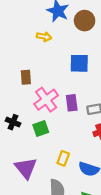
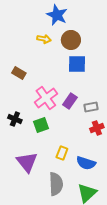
brown circle: (85, 21) -> (71, 40), moved
brown rectangle: (26, 77) -> (19, 73), moved, turned -56
purple rectangle: (72, 103) -> (70, 101), turned 42

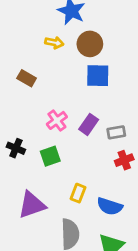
brown rectangle: (19, 73) -> (27, 78), moved
pink cross: (46, 98) -> (57, 120), size x0.7
purple triangle: (27, 162) -> (32, 205), turned 50

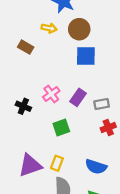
brown rectangle: (27, 78) -> (26, 47), moved
black cross: (16, 148) -> (23, 106), moved
green square: (50, 156) -> (61, 127), moved
yellow rectangle: (78, 193) -> (57, 163), moved

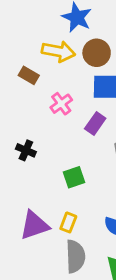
yellow arrow: (49, 28) -> (58, 51), size x1.6
pink cross: (51, 94) -> (61, 104), moved
purple rectangle: (78, 97) -> (95, 123), moved

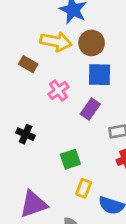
yellow rectangle: (68, 222) -> (84, 188), moved

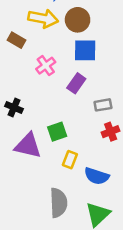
purple triangle: (33, 204) -> (28, 146), moved, turned 32

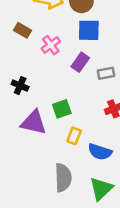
brown rectangle: (17, 40) -> (23, 30), moved
gray rectangle: (103, 105) -> (106, 73), moved

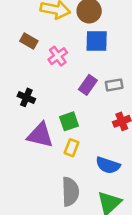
purple rectangle: (80, 62) -> (88, 85), moved
yellow rectangle: (74, 136) -> (72, 148), moved

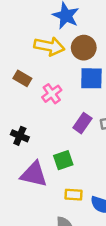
yellow rectangle: (72, 148) -> (74, 195), moved, turned 72

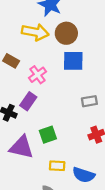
purple rectangle: (82, 123) -> (28, 101), moved

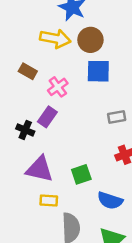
green square: (48, 135) -> (81, 174), moved
yellow rectangle: (57, 166) -> (49, 201), moved

